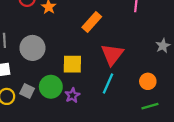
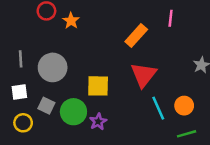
orange rectangle: (92, 22) -> (136, 35), moved
cyan line: (108, 83) -> (158, 108), moved, turned -48
gray square: (27, 91) -> (46, 106), moved

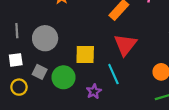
cyan line: (158, 108) -> (113, 74), moved
purple star: (98, 122) -> (94, 91), moved

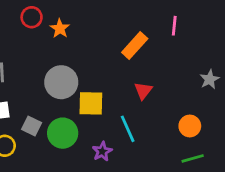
gray circle: (45, 38) -> (61, 82), moved
red triangle: (125, 45) -> (143, 91), size x0.6

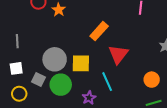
orange rectangle: (135, 45) -> (99, 31), moved
gray circle: (61, 82) -> (55, 59), moved
red triangle: (143, 91) -> (118, 54), size x1.5

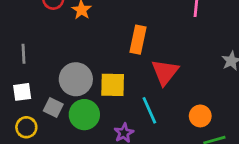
orange rectangle: (99, 31) -> (138, 40), turned -30
orange circle: (152, 80) -> (200, 116), moved

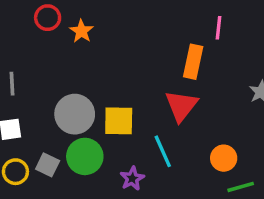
orange rectangle: (138, 40) -> (193, 62), moved
gray square: (53, 107) -> (48, 165), moved

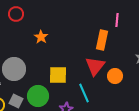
orange star: (81, 31) -> (41, 37), moved
gray circle: (75, 114) -> (14, 69), moved
orange circle: (224, 158) -> (115, 76), moved

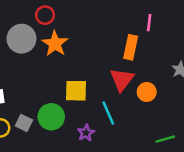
red circle: (16, 14) -> (45, 15), moved
orange star: (41, 37) -> (55, 44), size x1.5
gray circle: (14, 69) -> (21, 39), moved

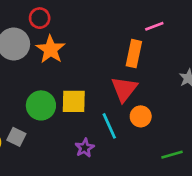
pink line: (149, 23) -> (154, 26), turned 63
orange circle: (147, 92) -> (141, 116), moved
green circle: (51, 117) -> (41, 105), moved

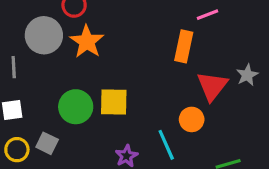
red triangle: (124, 89) -> (212, 86), moved
cyan line: (109, 126) -> (166, 145), moved

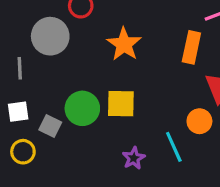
orange star: (87, 42) -> (124, 44), moved
gray square: (47, 143) -> (50, 126), moved

